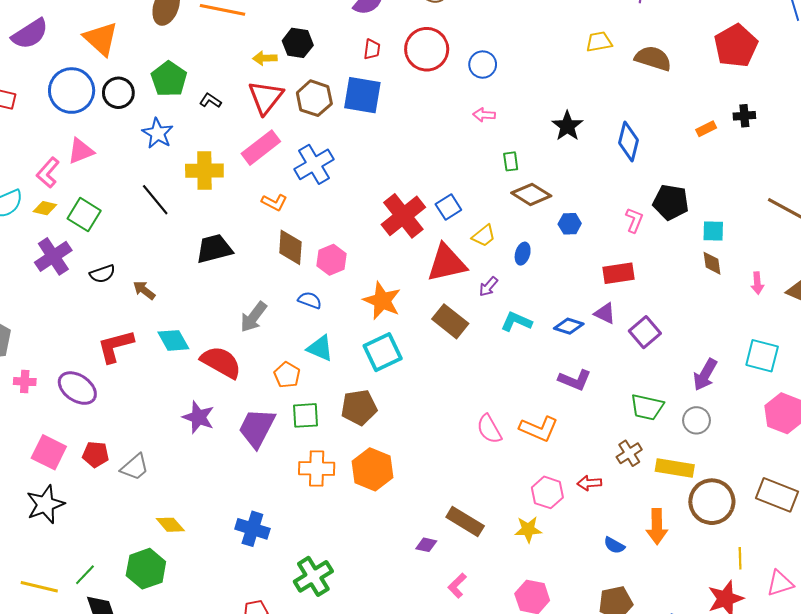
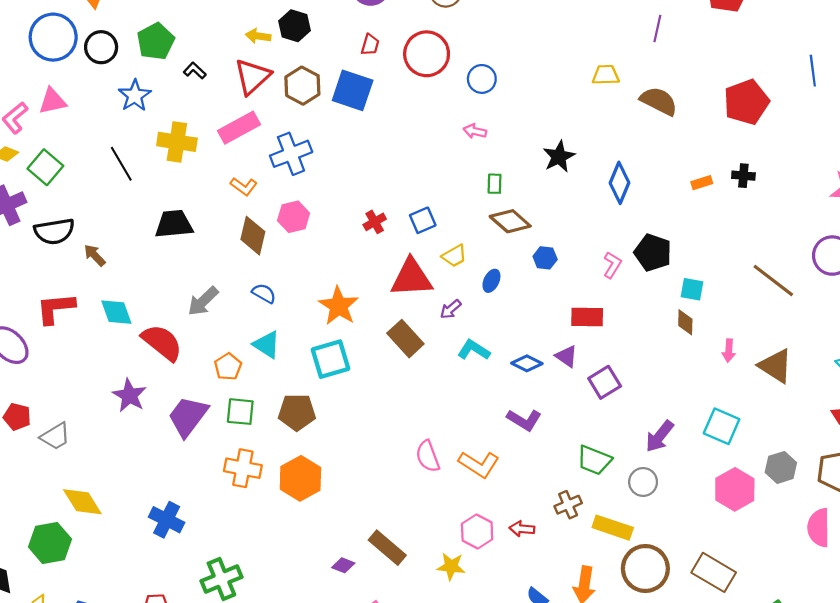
red cross: (403, 216) -> (375, 222), size x0.5
pink hexagon: (332, 260) -> (294, 217), moved
black semicircle: (102, 274) -> (54, 231), size x1.5
yellow diamond: (170, 525) -> (82, 502), size x1.4

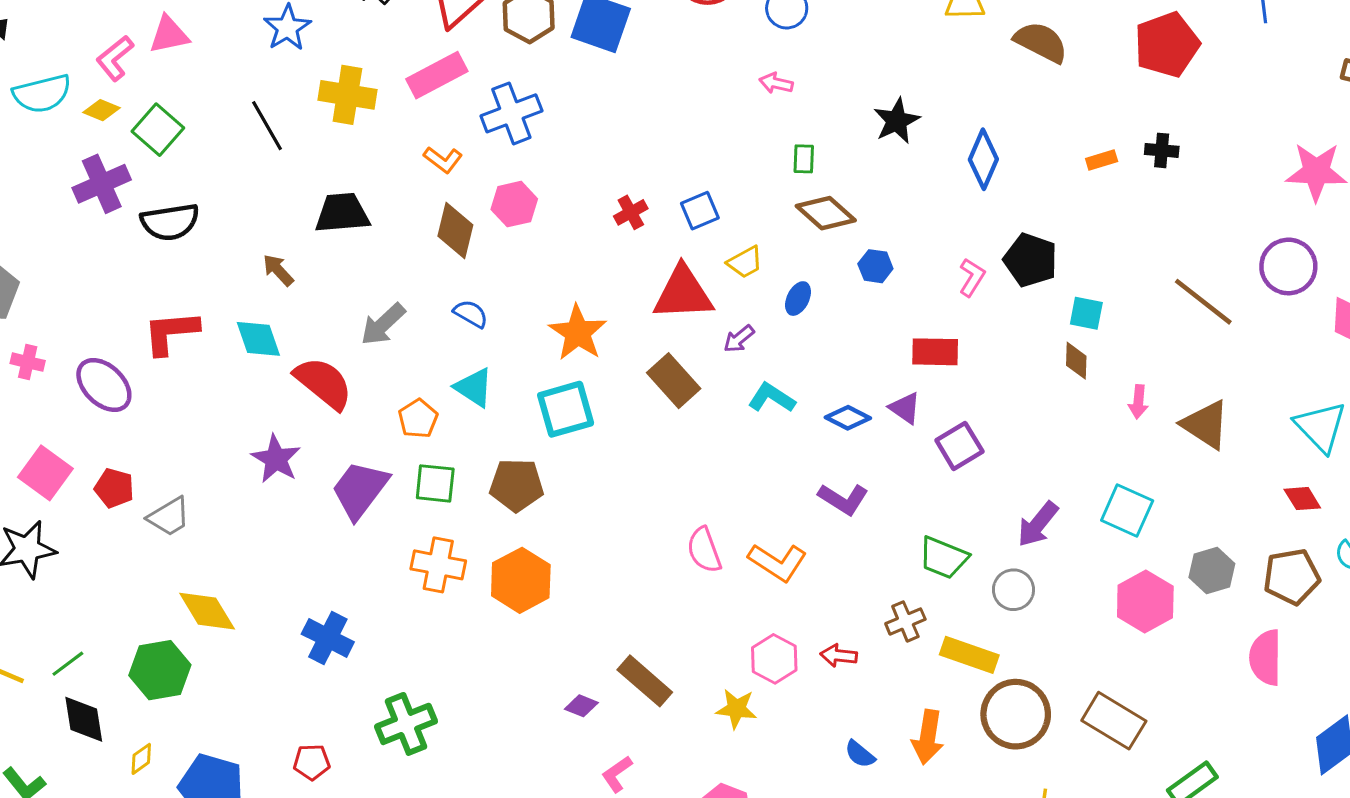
brown arrow: (95, 255) -> (278, 270), moved

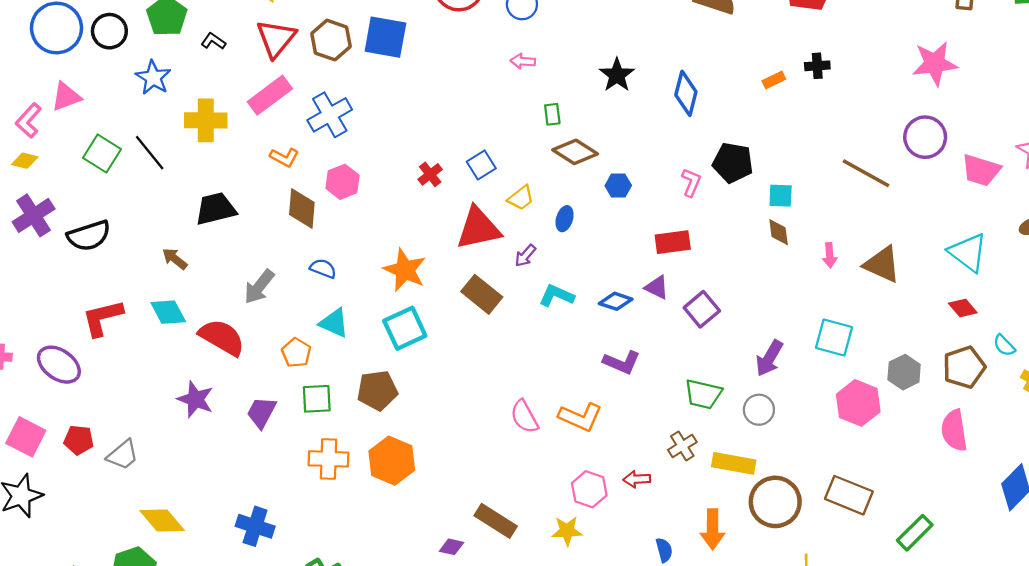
green square: (158, 130) -> (102, 153), moved
purple trapezoid: (360, 490) -> (261, 412), size x0.7
blue semicircle: (860, 754) -> (664, 550), turned -135

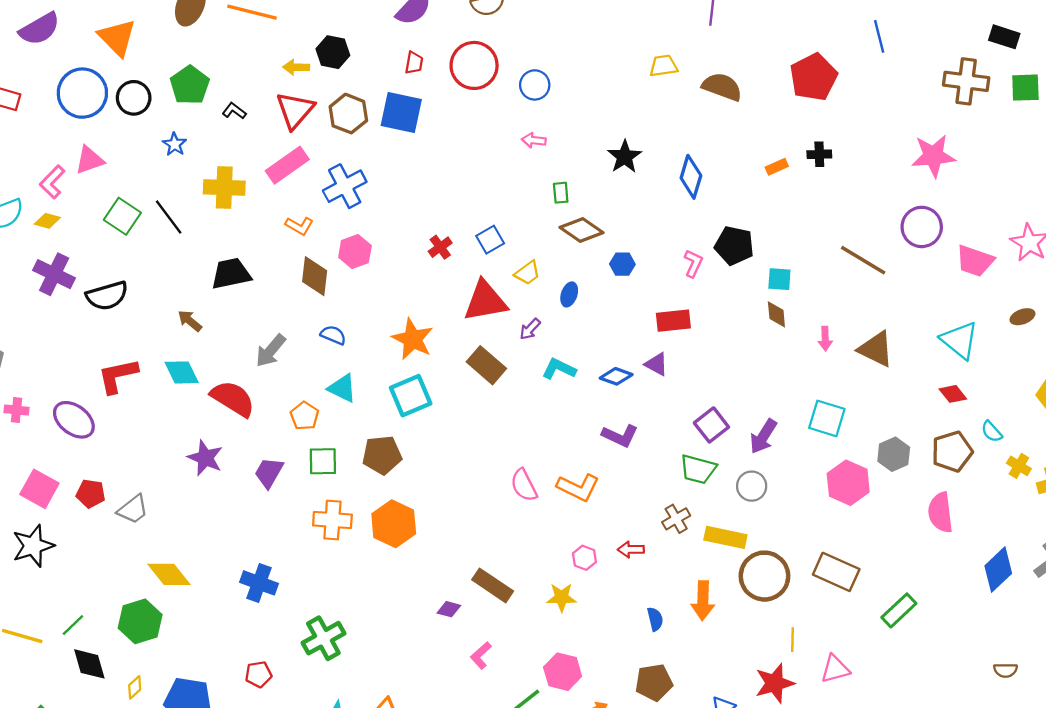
blue star: (153, 78) -> (175, 144), size x0.7
purple cross: (34, 215) -> (54, 274), turned -33
purple square: (702, 309) -> (711, 425), moved
pink hexagon: (589, 489) -> (584, 558), size x0.7

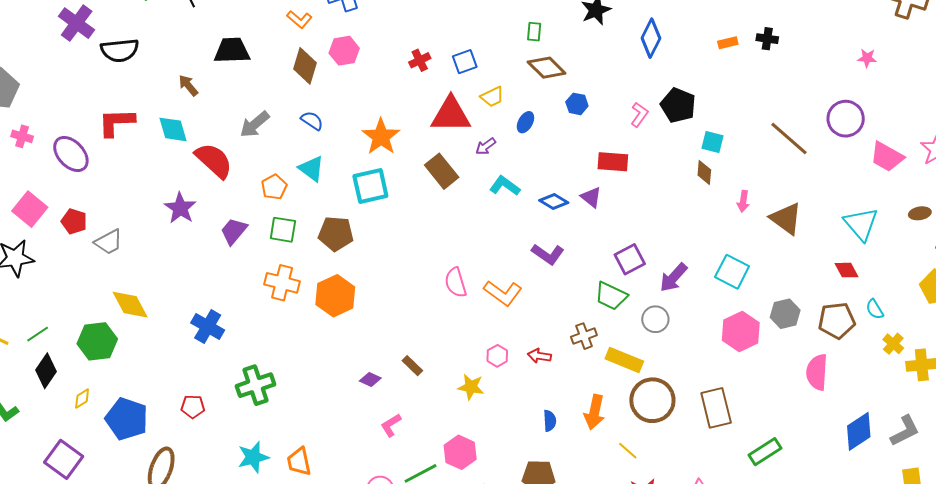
pink star: (933, 156) -> (867, 58), size x0.5
brown rectangle: (836, 572) -> (716, 408), turned 42
brown rectangle: (493, 585) -> (412, 366), size x0.6
yellow line: (793, 640) -> (628, 451), moved, turned -60
black diamond: (89, 664) -> (46, 371), turned 40

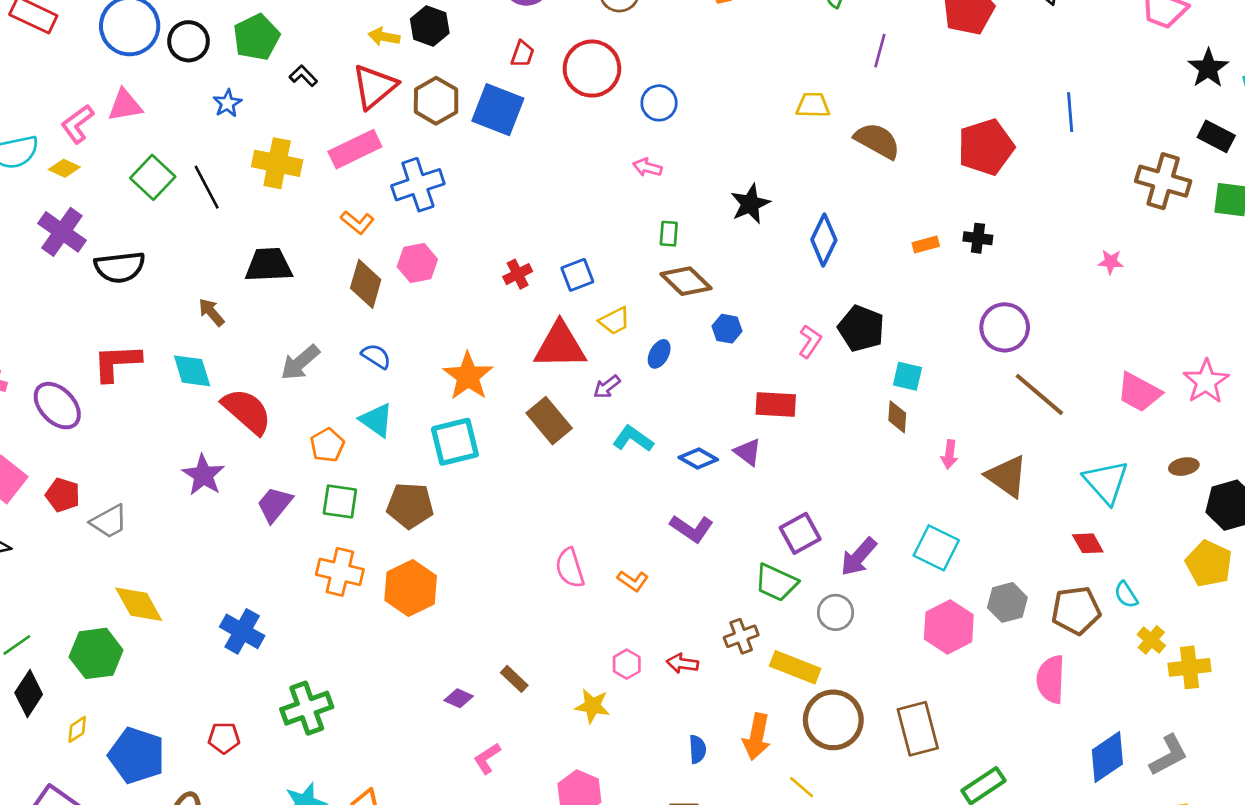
purple circle: (846, 119) -> (1005, 327), moved
brown line: (789, 139) -> (1039, 394), moved
orange L-shape: (503, 293) -> (633, 581), size x0.6

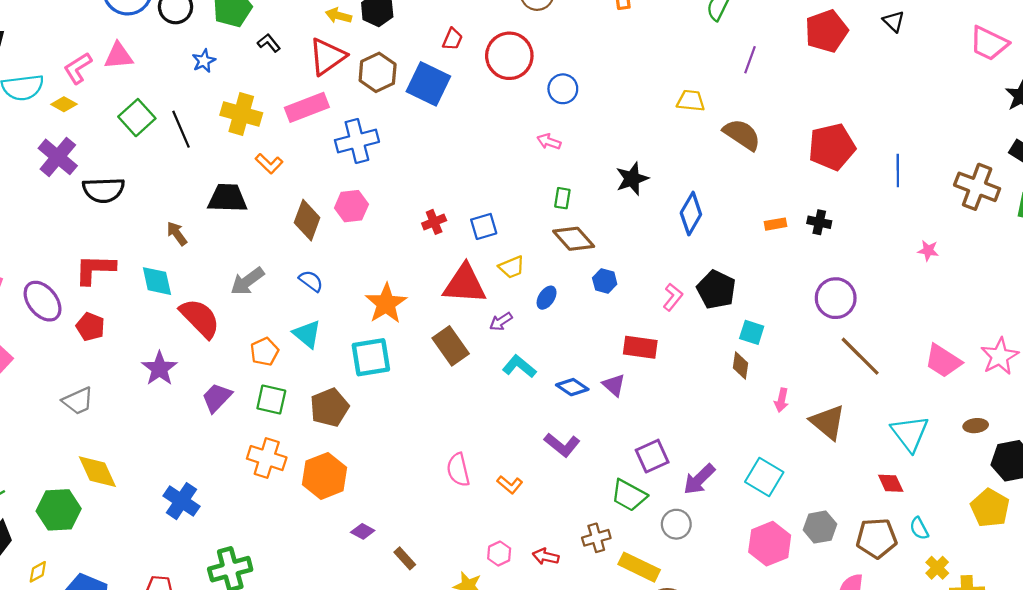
blue line: (1070, 112) -> (898, 170), moved
orange L-shape: (357, 222) -> (269, 164), moved
red pentagon: (63, 495) -> (90, 327), moved
brown pentagon: (410, 506) -> (329, 407), turned -30
purple diamond: (459, 698) -> (363, 531), moved

